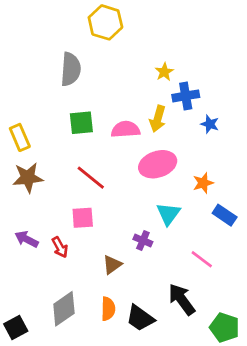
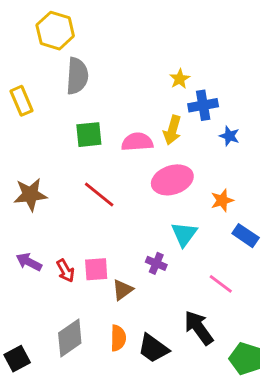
yellow hexagon: (105, 22) -> (55, 31), moved
yellow rectangle: (20, 137) -> (22, 101), moved
pink square: (83, 218) -> (96, 269), moved

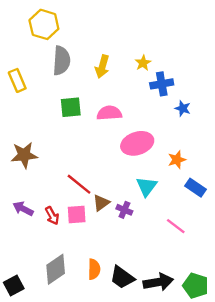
yellow arrow: (172, 130) -> (102, 66), moved
red line: (99, 195) -> (79, 184), moved
brown triangle: (123, 290) -> (101, 203), moved
black arrow: (199, 328) -> (158, 282), moved, turned 116

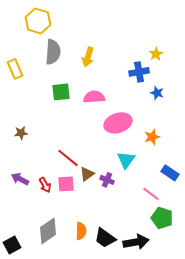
yellow star: (143, 63) -> (156, 54), moved
brown star: (24, 155) -> (21, 133), size x0.6
blue rectangle: (196, 188) -> (170, 173), moved
green pentagon: (196, 286) -> (162, 218), moved

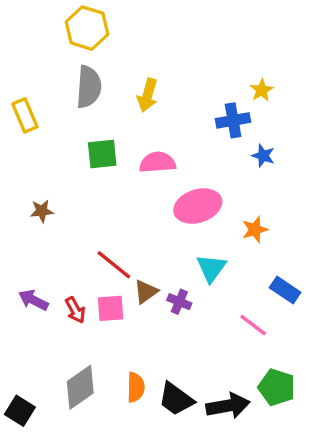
yellow hexagon: (38, 21) -> (87, 28), moved
brown star: (21, 133) -> (42, 211), moved
green pentagon: (162, 218) -> (277, 387), moved
black square: (12, 245) -> (20, 411), turned -30

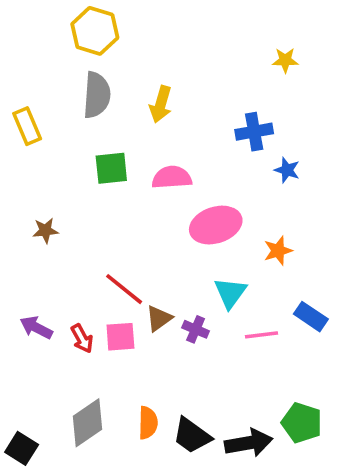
yellow star: (262, 90) -> (285, 60), moved, turned 30
pink line: (253, 325) -> (261, 335), moved, turned -44

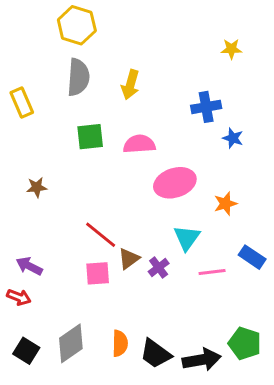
purple cross: (196, 329) -> (159, 267), turned 30
red arrow: (82, 339) -> (19, 297), moved, turned -40
black square: (22, 448) -> (26, 351), moved

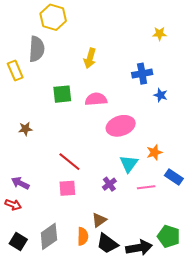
gray semicircle: (78, 77) -> (37, 49), moved
orange star: (225, 204) -> (154, 152), moved
brown triangle: (129, 259) -> (99, 220), moved

